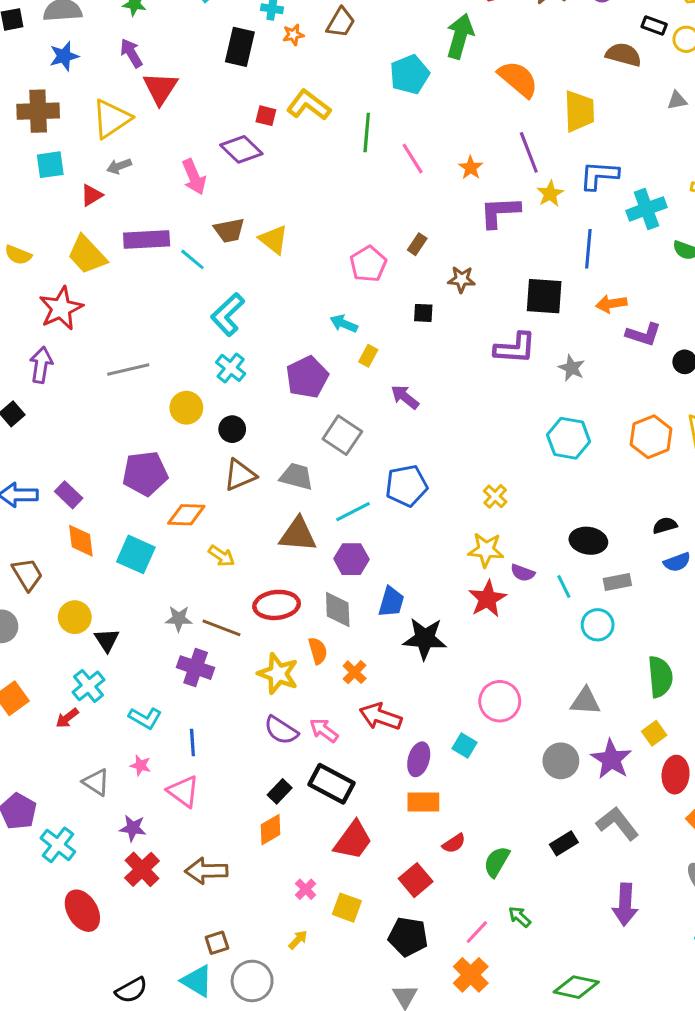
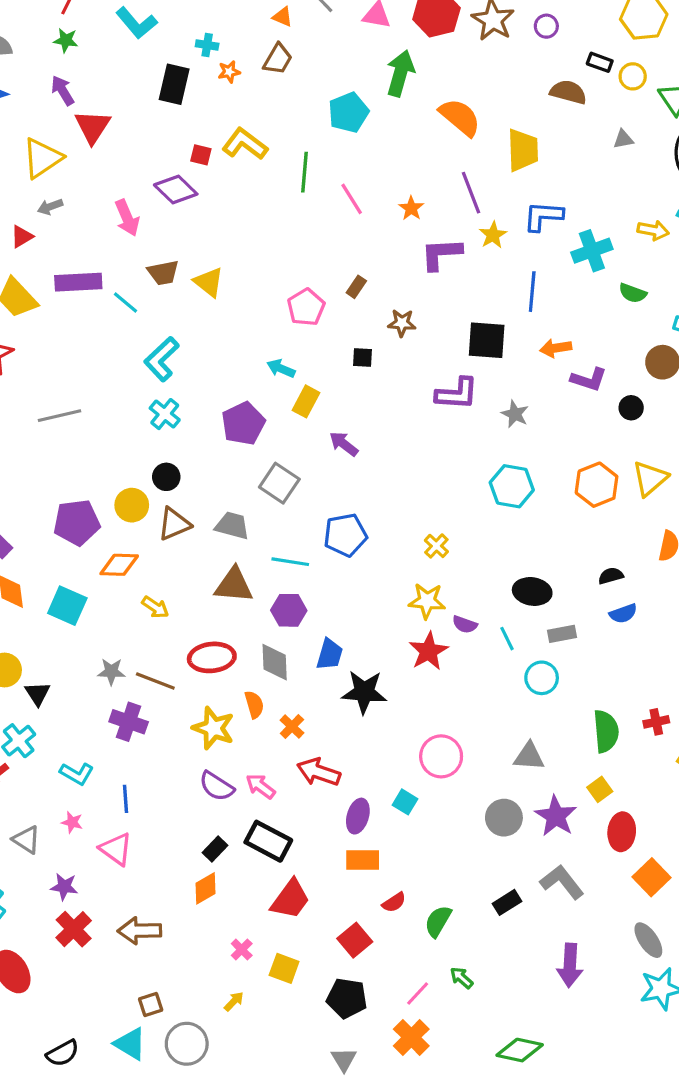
yellow rectangle: (368, 356) -> (306, 401), size x1.4
yellow circle: (186, 408) -> (132, 505), moved
cyan line: (353, 512) -> (290, 562), turned 36

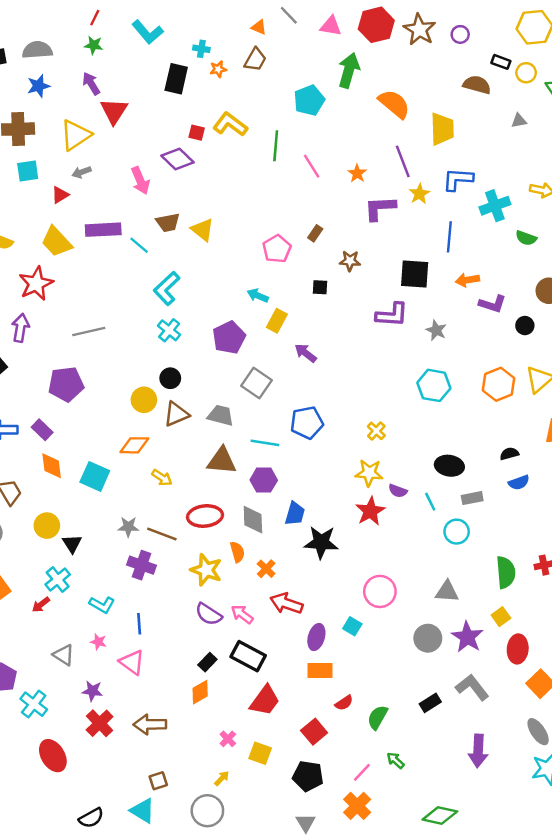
purple pentagon: (77, 522) -> (66, 384), moved
gray circle: (187, 1044) -> (207, 811), moved

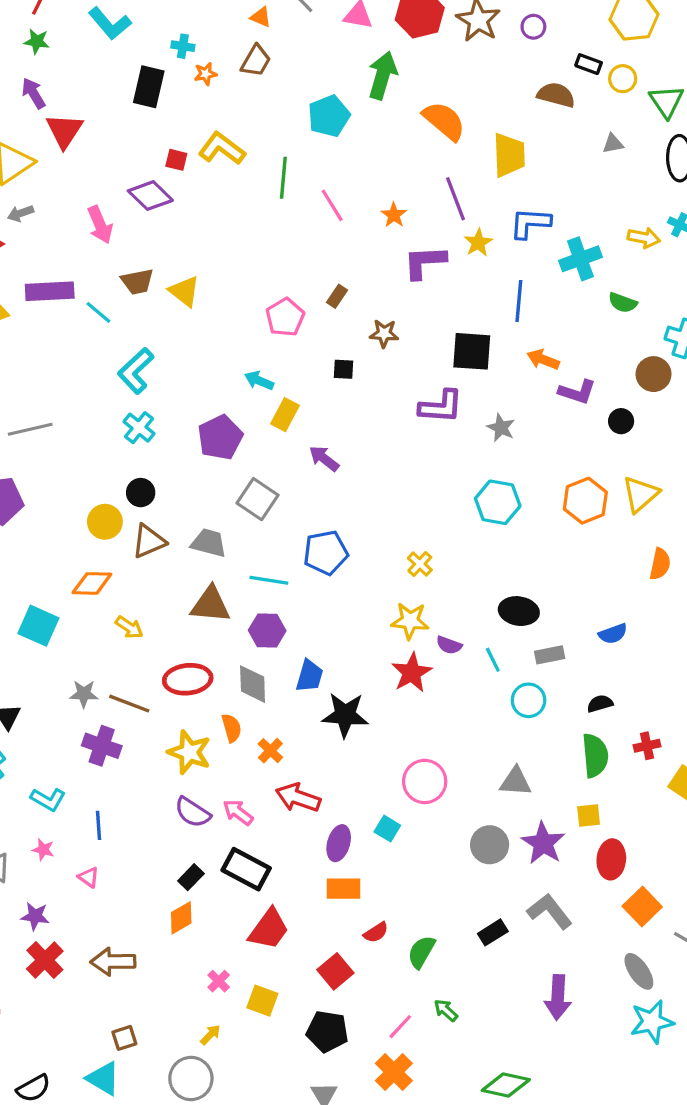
orange arrow: (467, 280) -> (543, 359), turned 30
black semicircle: (509, 454) -> (600, 704), moved
yellow square: (501, 617) -> (589, 816), turned 30
pink triangle: (132, 662) -> (89, 877), size x0.6

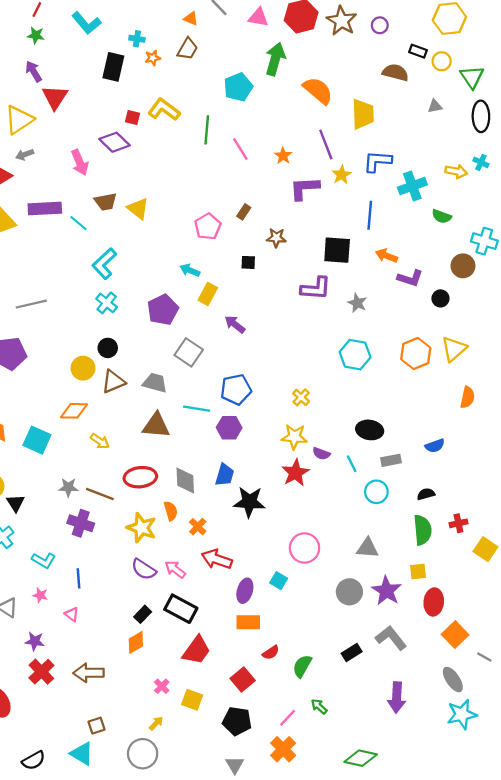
purple hexagon: (267, 631) -> (229, 428), moved

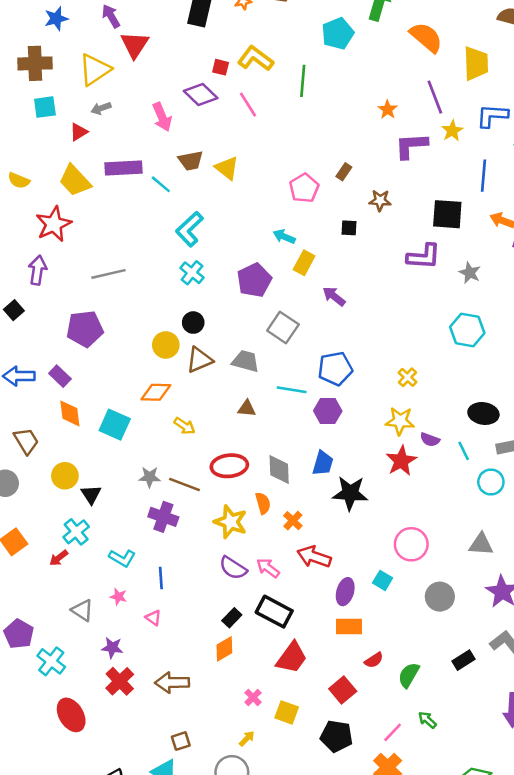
pink line: (240, 149) -> (248, 105), moved
brown triangle: (156, 425) -> (247, 408), size x0.6
gray circle: (349, 592) -> (440, 597), moved

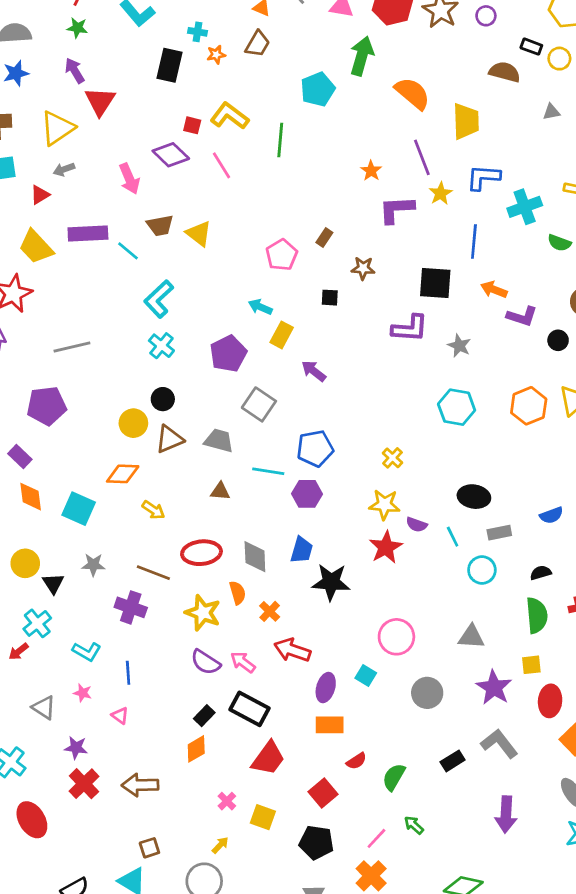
gray star: (150, 477) -> (93, 565), moved

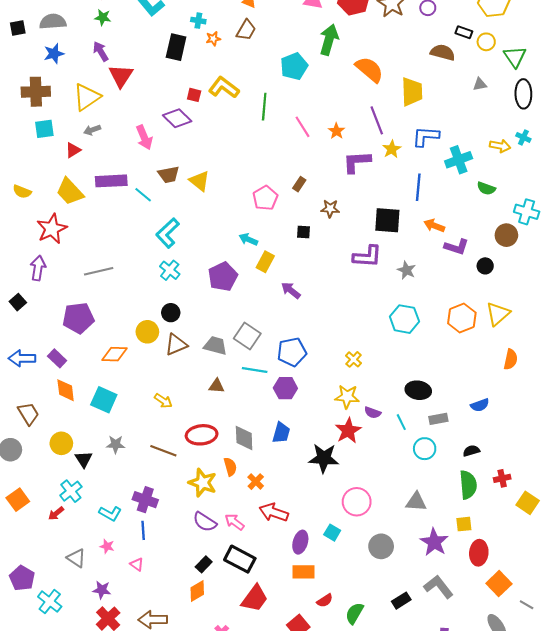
pink line: (222, 165) -> (302, 127), moved
gray square: (259, 404) -> (247, 336), moved
orange diamond: (123, 474) -> (114, 354), moved
black star: (331, 582) -> (324, 458), moved
purple cross: (131, 607) -> (145, 500), moved

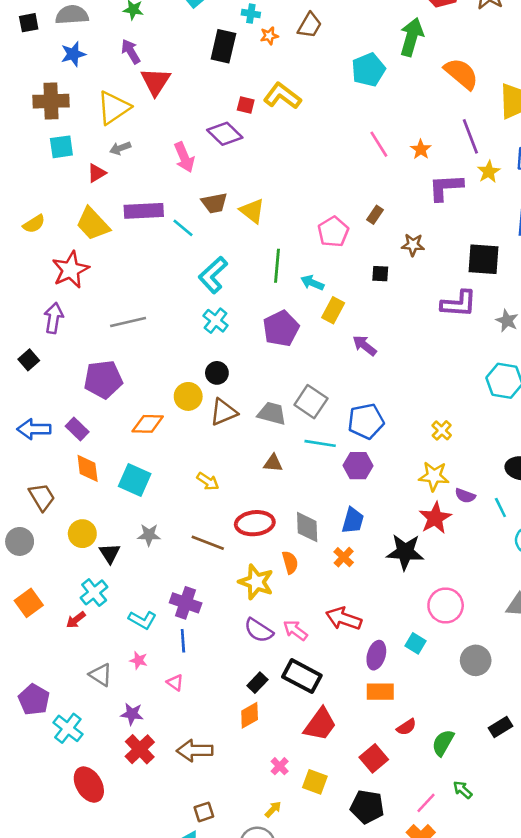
green line: (264, 107) -> (277, 266), moved
yellow semicircle: (22, 192) -> (34, 224), turned -54
orange cross: (256, 482) -> (344, 557), moved

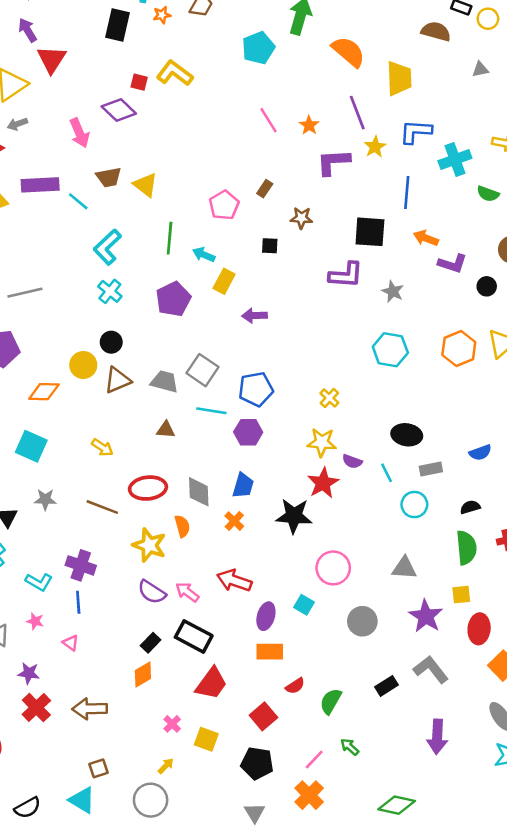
purple arrow: (365, 345) -> (255, 316), turned -40

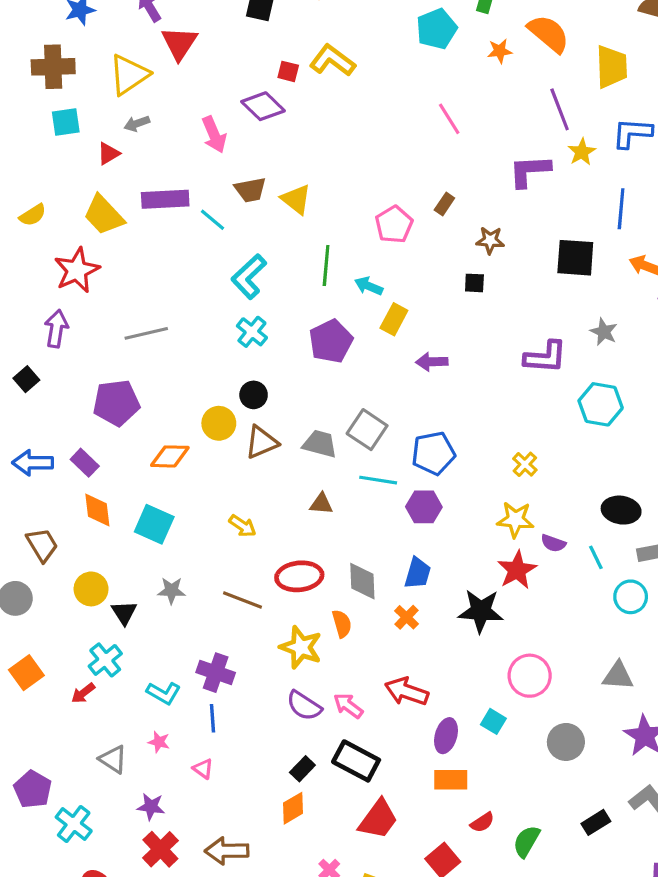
orange star: (309, 125) -> (500, 51), moved, turned 30
black square: (270, 246) -> (474, 283), moved
purple L-shape: (346, 275) -> (545, 357), moved

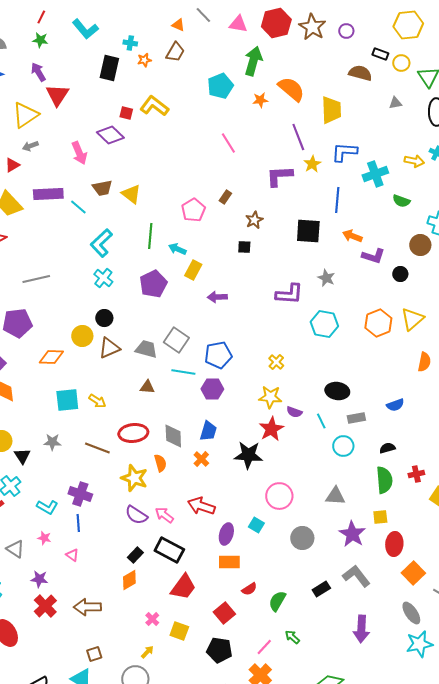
brown star: (490, 240) -> (254, 220), turned -30
cyan square: (154, 524) -> (67, 400), moved, turned -30

